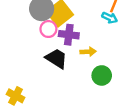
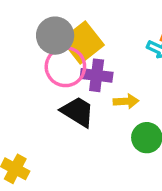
pink circle: (48, 29) -> (65, 67), size x1.5

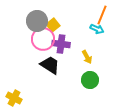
yellow square: (83, 42) -> (53, 25), size x0.6
yellow arrow: (126, 101) -> (87, 57), moved, turned 64

